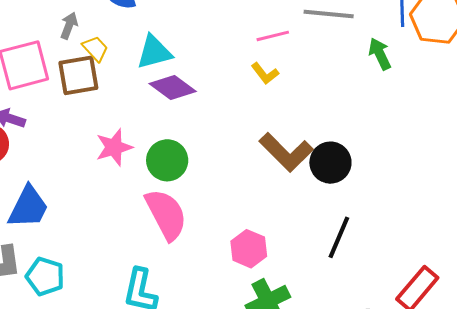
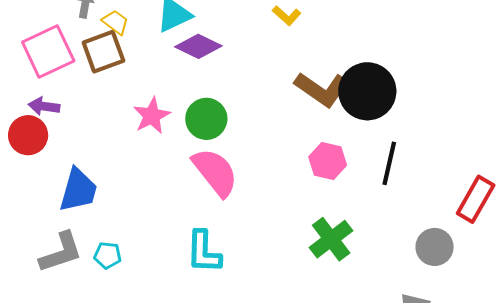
black circle: (330, 163) -> (367, 91), size x1.4
pink hexagon: (249, 249) -> (328, 161), moved
cyan pentagon: (45, 276) -> (108, 255), size x0.7

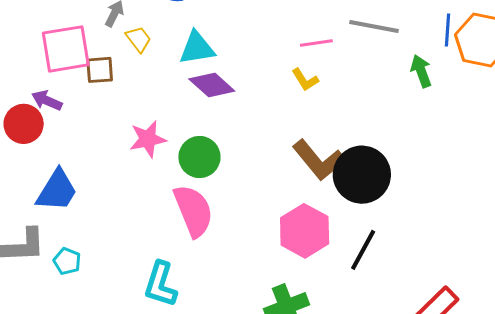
brown square: (103, 52) -> (100, 70), moved, size x0.7
pink hexagon: (328, 161) -> (305, 231), size x1.4

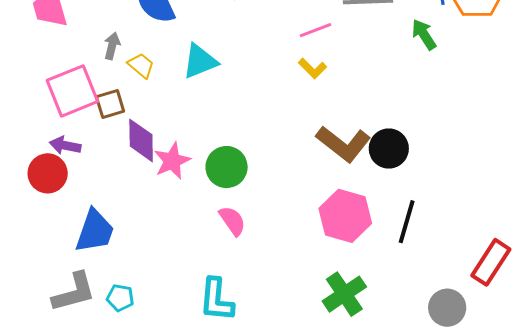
purple diamond: (212, 85) -> (141, 140), moved, turned 60
black circle: (362, 175) -> (389, 149), size x0.7
pink semicircle: (193, 211) -> (232, 221), size x0.6

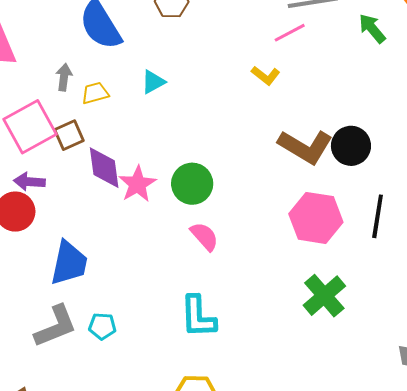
pink line: (315, 30) -> (290, 33), moved
cyan triangle: (200, 61) -> (153, 82), size x0.7
yellow trapezoid: (141, 65) -> (95, 93), turned -48

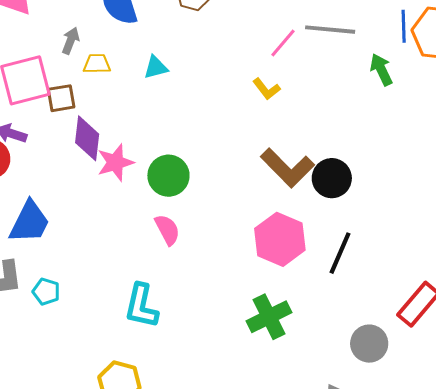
pink line: (290, 33) -> (283, 43), moved, turned -36

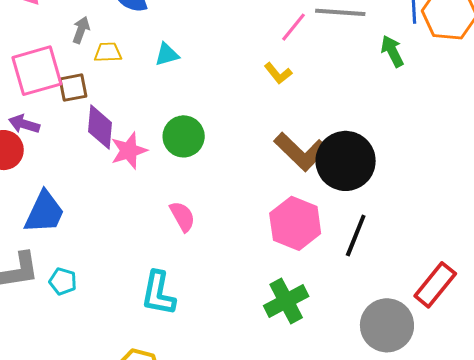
green circle: (168, 176) -> (184, 136), moved
black circle: (332, 178) -> (346, 161), size x1.5
gray circle: (369, 344) -> (387, 325), size x1.4

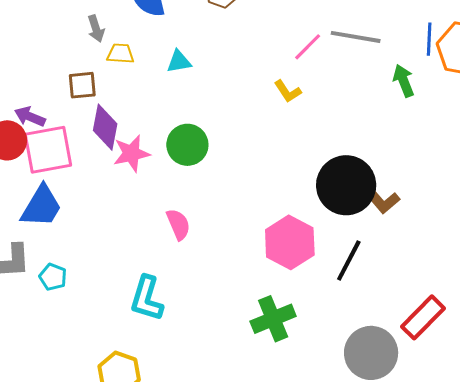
gray arrow: (81, 30) -> (96, 29), turned 136
pink square: (37, 71) -> (48, 150), moved
brown L-shape: (301, 152) -> (381, 200), moved, size x0.7

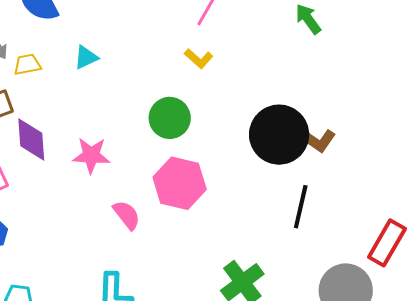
green circle: (187, 145) -> (170, 118), moved
pink star: (131, 153) -> (91, 155), moved, turned 30
pink hexagon: (290, 242) -> (180, 183), moved

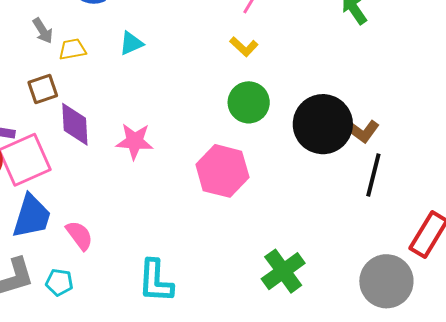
green circle: (170, 118) -> (249, 102), moved
black line: (301, 207) -> (373, 175), moved
pink semicircle: (127, 215) -> (79, 235), moved

